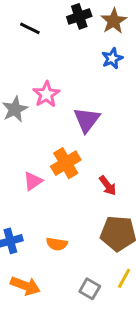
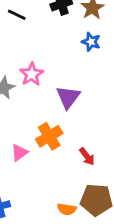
blue star: (112, 58) -> (91, 42), turned -30
orange semicircle: (57, 244) -> (67, 209), moved

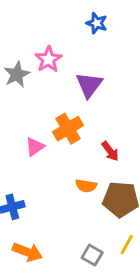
blue star: (91, 42) -> (97, 23), moved
orange semicircle: (67, 209) -> (86, 186), moved

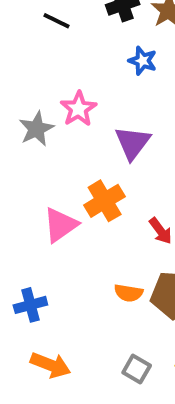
pink triangle: (35, 147) -> (60, 225), size x1.4
orange semicircle: (86, 186) -> (129, 293), moved

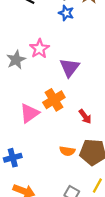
blue star: (143, 61) -> (66, 13), moved

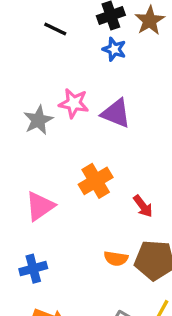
pink star: (39, 49) -> (74, 103), turned -30
purple triangle: (70, 68) -> (116, 113), moved, turned -45
pink triangle: (29, 113) -> (40, 206), moved

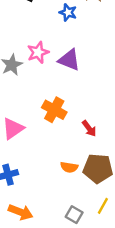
pink star: (74, 103) -> (38, 52), turned -30
orange cross: (96, 181) -> (54, 110), turned -30

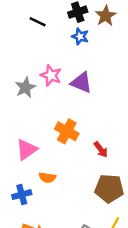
pink star: (38, 52) -> (51, 75), turned -30
orange semicircle: (69, 167) -> (47, 178), moved

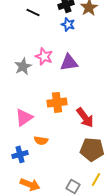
purple triangle: (81, 83) -> (69, 62), turned -30
orange cross: (67, 131) -> (57, 102), turned -36
red arrow: (101, 150) -> (85, 117), size x1.5

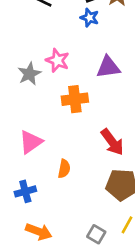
purple triangle: (69, 62) -> (108, 67), moved
orange cross: (57, 102) -> (75, 99), moved
orange semicircle: (41, 140) -> (64, 169), moved, turned -88

